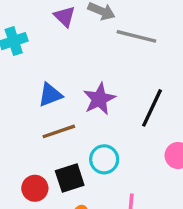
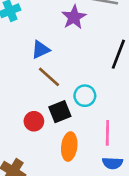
purple star: (99, 99) -> (74, 17), moved
brown line: (59, 131) -> (49, 77), turned 65

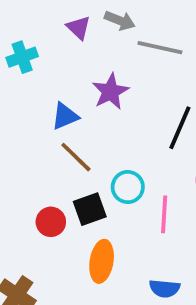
purple star: (74, 17) -> (110, 92), moved
pink line: (107, 133) -> (164, 214), moved

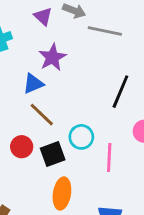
purple star: (110, 92) -> (52, 57), moved
red circle: (51, 222) -> (22, 147), moved

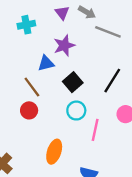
brown line: (42, 115) -> (32, 87), moved
black square: (53, 154) -> (73, 82), moved, turned -30

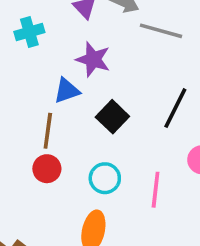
purple star: (64, 46) -> (93, 59), turned -30
brown line: (32, 87) -> (48, 131), turned 50
cyan circle: (76, 111) -> (105, 178), moved

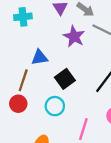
purple star: (93, 59) -> (74, 36), moved
cyan circle: (105, 178) -> (55, 106), moved

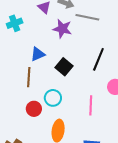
red circle: (18, 104) -> (34, 109), moved
cyan circle: (55, 106) -> (53, 98), moved

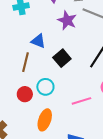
blue triangle: (38, 54) -> (38, 41), turned 35
pink line: (91, 105) -> (81, 101), turned 60

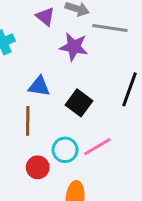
pink line: (81, 101) -> (97, 147), moved

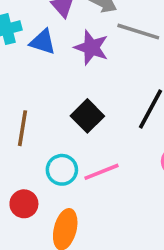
blue triangle: (39, 86) -> (43, 42), moved
red circle: (38, 167) -> (24, 204), moved

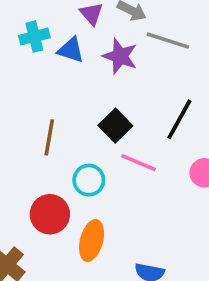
pink line: (101, 172) -> (138, 163), moved, turned 44
red circle: (24, 204) -> (50, 214), size x1.4

